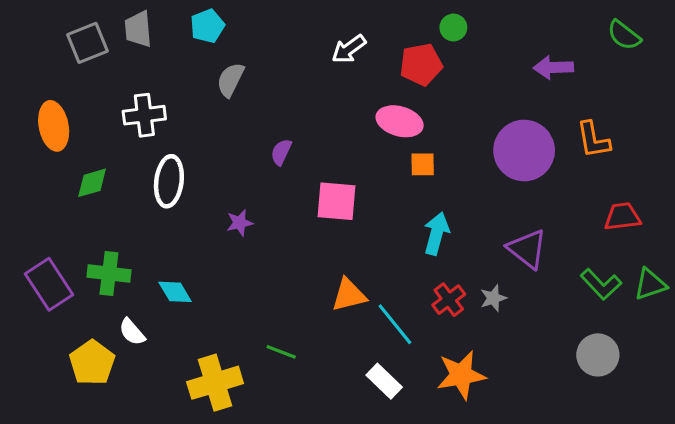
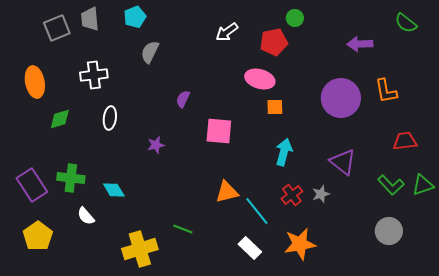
white ellipse: (169, 181) -> (110, 118), size x0.7
yellow pentagon: (92, 363) -> (38, 236), moved

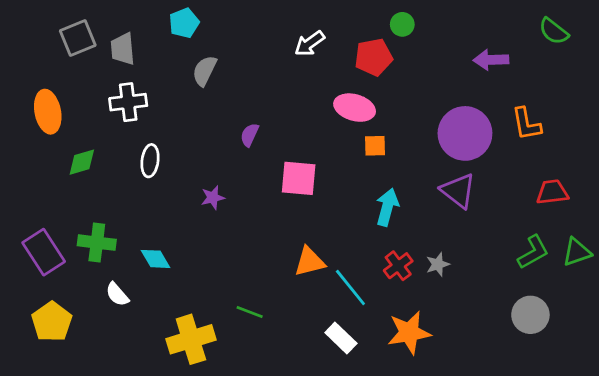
gray trapezoid: (90, 19) -> (123, 49), moved
purple triangle: (343, 162) -> (458, 191), moved
green L-shape: (391, 185) -> (533, 252), turned -76

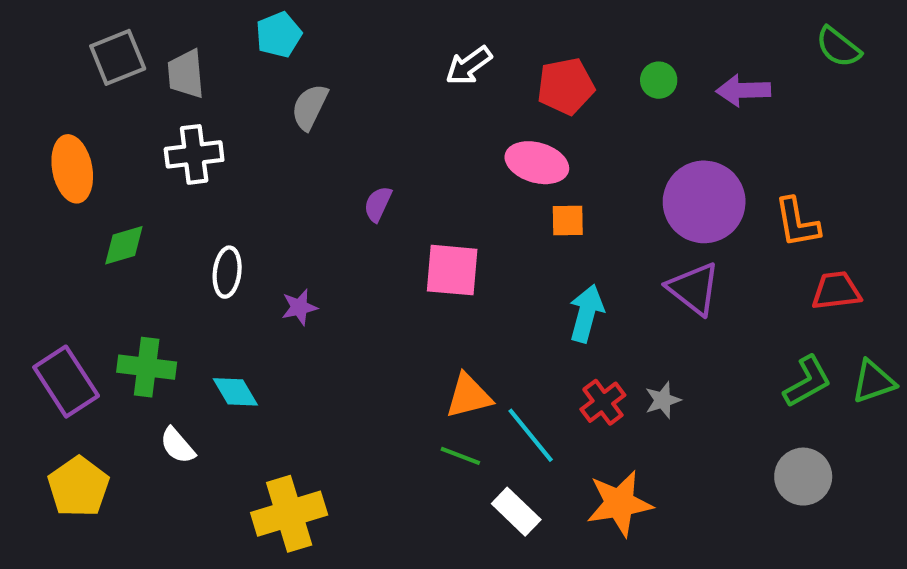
green circle: (402, 24) -> (659, 80), moved
orange L-shape: (526, 124) -> (797, 223), moved
white ellipse: (150, 161) -> (227, 272), moved
purple star: (213, 198) -> (299, 307), moved
green line: (250, 312) -> (460, 456), moved

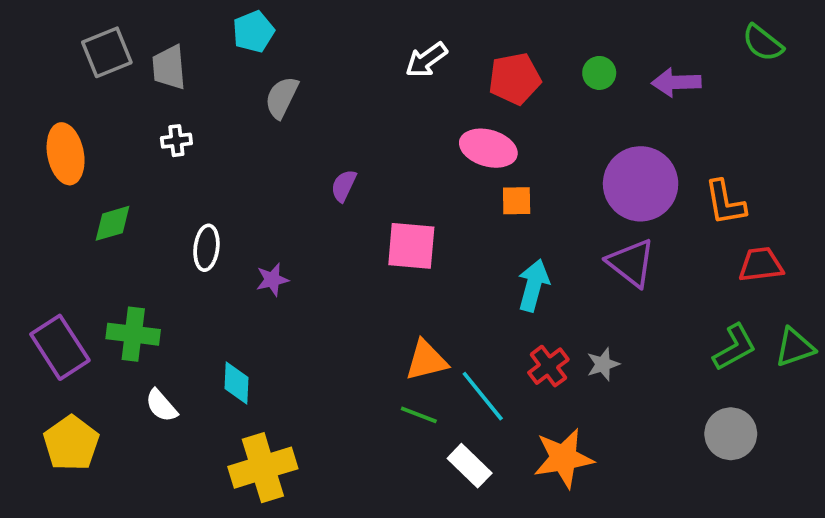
white cross: (194, 154) -> (176, 141), size x0.6
cyan diamond: (235, 392) -> (237, 383), moved, turned 33

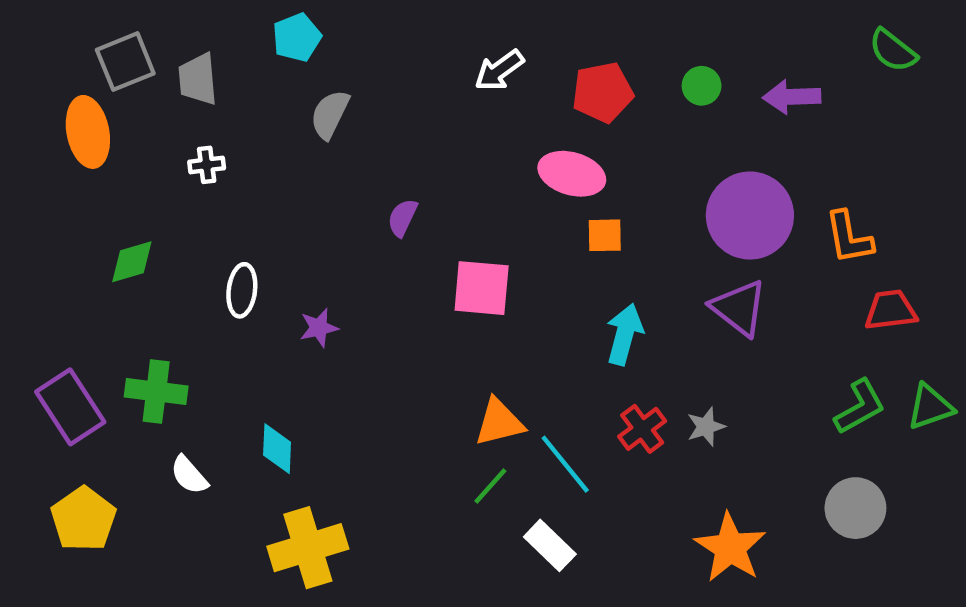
orange ellipse: (66, 154) -> (88, 132), moved
green line: (419, 415) -> (490, 486), turned -69
orange star: (564, 458) -> (730, 548), moved, turned -30

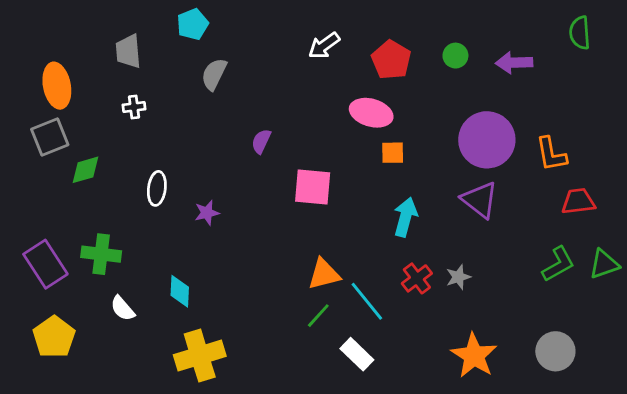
green semicircle: (893, 51) -> (580, 33), turned 48
gray square: (125, 62) -> (50, 137), moved
red pentagon: (603, 92) -> (391, 60), turned -30
gray circle: (855, 508) -> (555, 351), moved

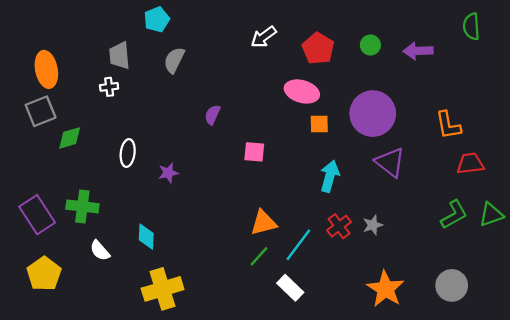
gray trapezoid: (128, 51) -> (120, 55), moved
purple circle: (487, 140) -> (373, 114), moved
pink square: (313, 187) -> (254, 152), size x0.7
cyan line: (367, 301) -> (298, 245), turned 76

